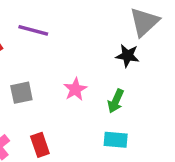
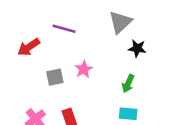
gray triangle: (144, 22) -> (120, 22), moved
pink star: (75, 89) -> (84, 69), moved

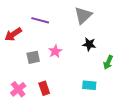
black star: (137, 48) -> (89, 44), moved
green arrow: (128, 84) -> (108, 62), moved

